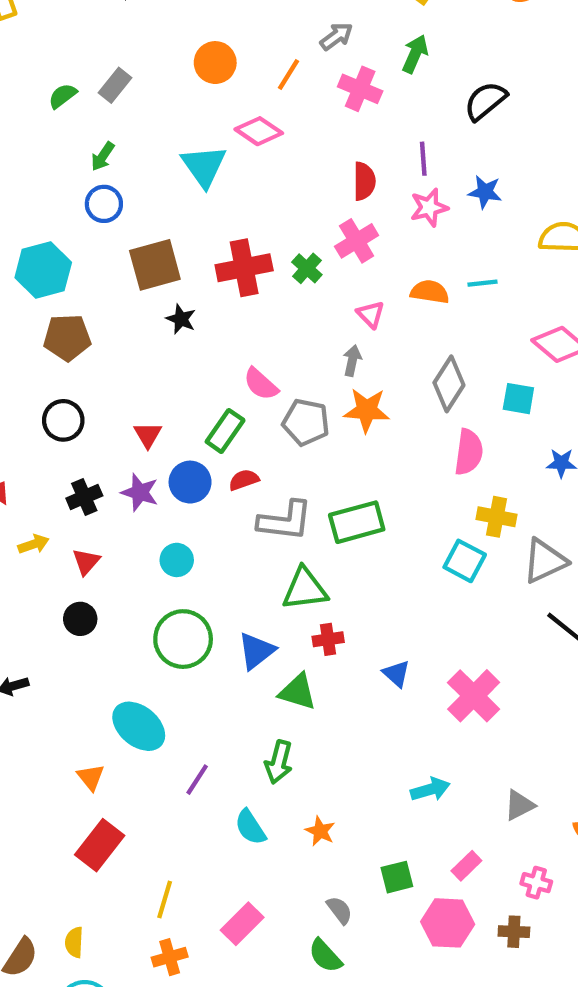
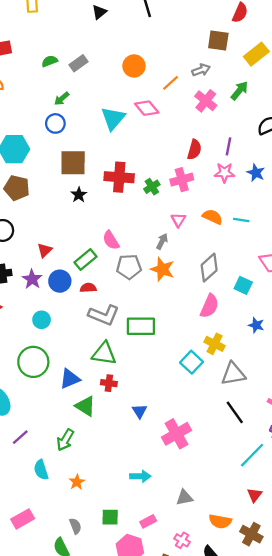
gray pentagon: (306, 422) -> (129, 267), turned -30

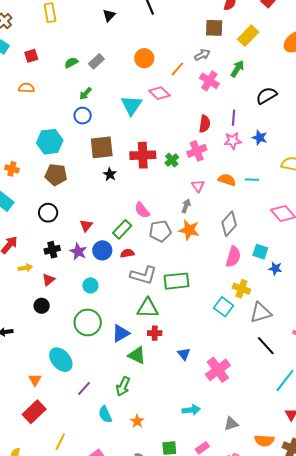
cyan square: (243, 285) -> (260, 252), moved

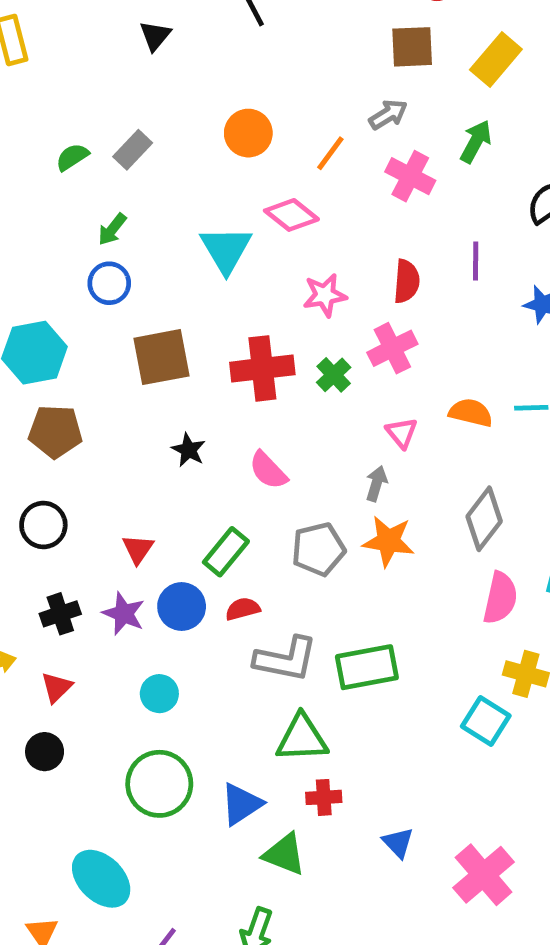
pink star: (233, 141) -> (325, 295), moved
black star: (110, 174) -> (188, 450), moved
pink semicircle: (142, 210) -> (268, 470), moved

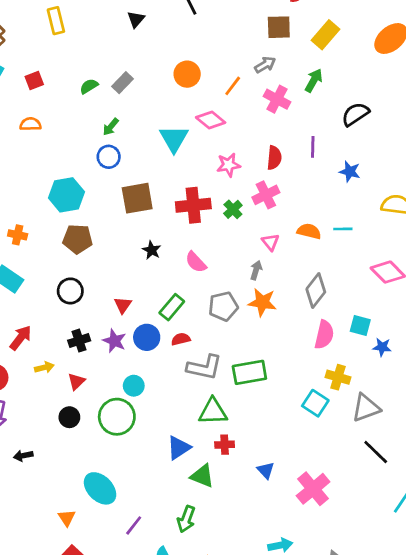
green circle: (159, 784) -> (117, 417), moved

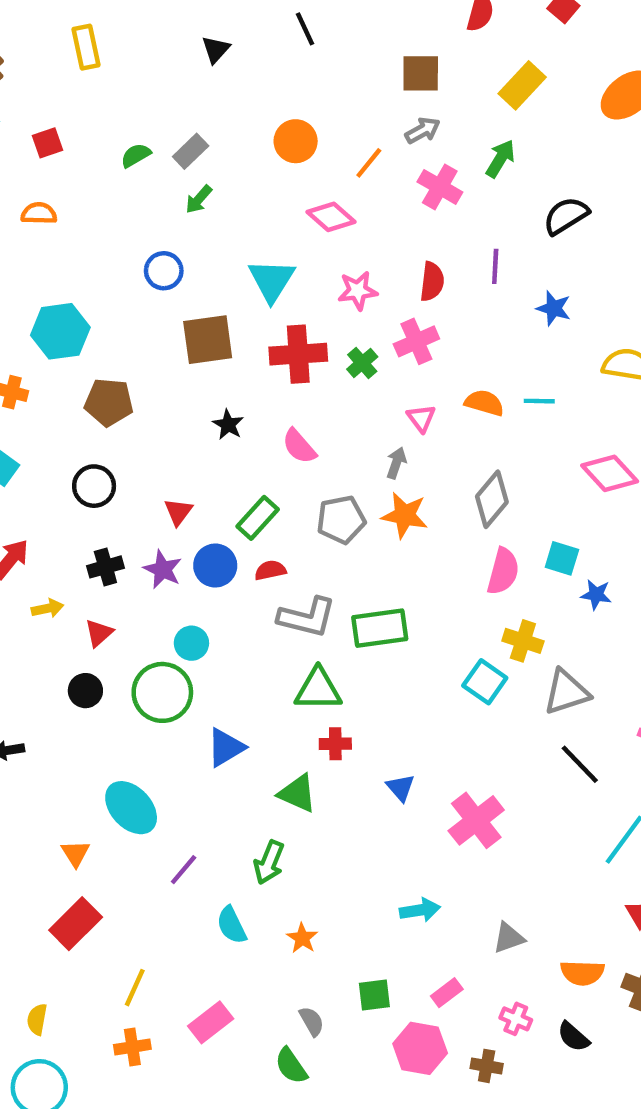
brown square: (279, 27) -> (421, 73), moved
green arrow: (111, 127) -> (199, 199), moved
cyan triangle: (174, 139) -> (272, 280), moved
cyan hexagon: (66, 195) -> (60, 331), moved
blue triangle: (179, 448) -> (226, 747), moved

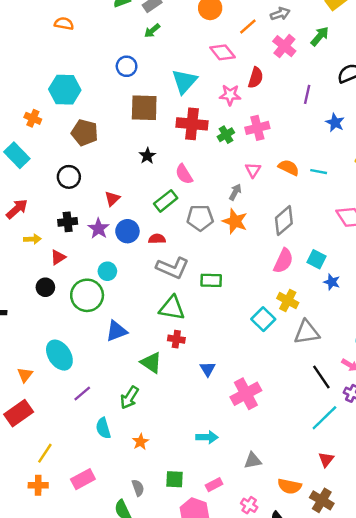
red semicircle: (432, 282) -> (256, 78), moved
green rectangle: (258, 518) -> (166, 201), moved
green rectangle: (380, 628) -> (211, 280), size x0.7
black line: (580, 764) -> (321, 377), moved

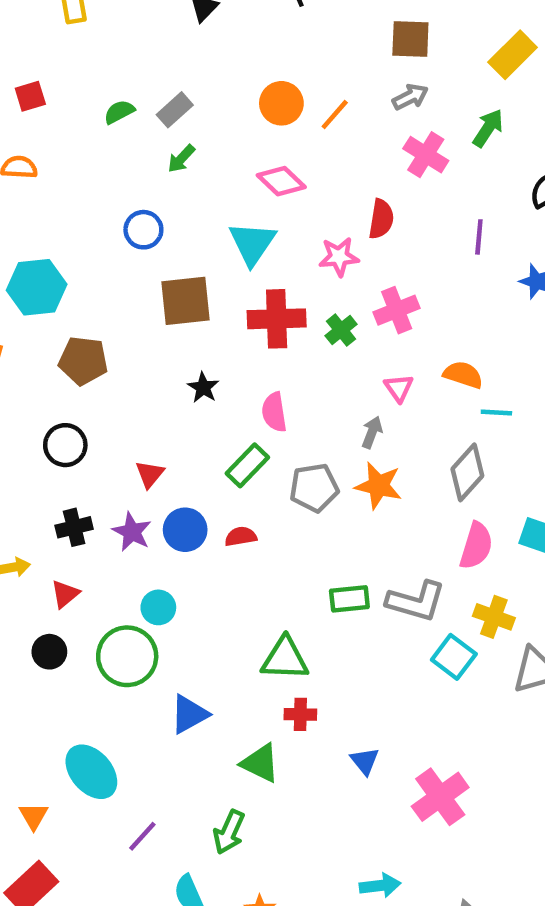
orange line: (248, 27) -> (335, 114), moved
pink diamond: (222, 52) -> (281, 181), moved
cyan line: (319, 172) -> (496, 413), moved
pink semicircle: (184, 174) -> (274, 412), turned 30
gray L-shape: (173, 268) -> (416, 601), moved

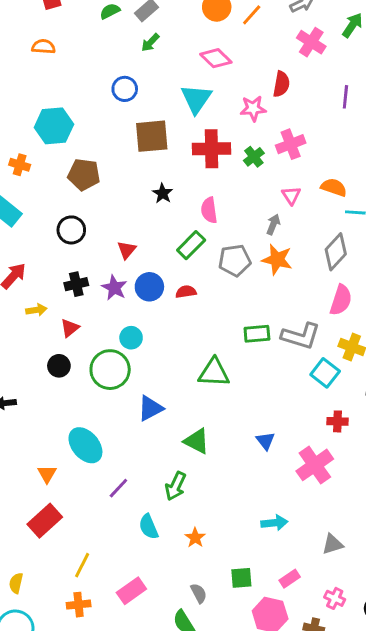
red cross: (300, 714) -> (337, 421), moved

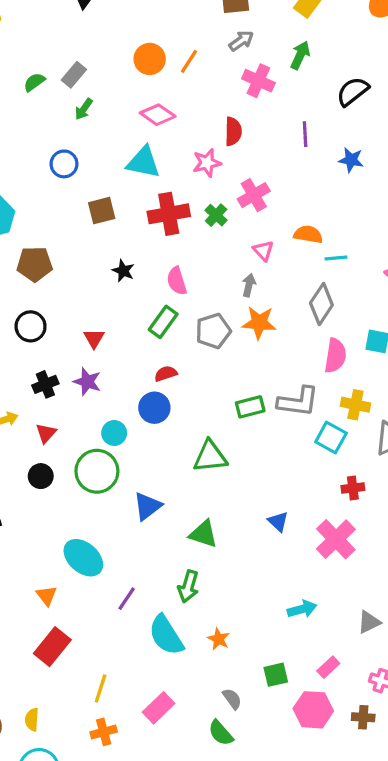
cyan triangle: (196, 99) -> (143, 162), turned -44
brown square: (152, 136) -> (102, 211), size x0.7
blue circle: (149, 287) -> (154, 408), moved
cyan semicircle: (149, 527) -> (166, 635), size x1.5

